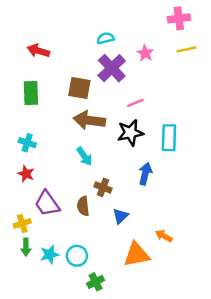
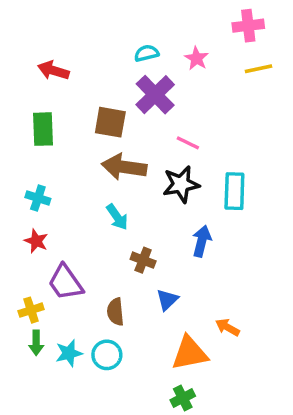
pink star: (145, 53) -> (196, 58), moved
pink line: (135, 103) -> (188, 143), turned 49
brown semicircle: (83, 206) -> (115, 312), moved
green cross: (96, 282) -> (183, 398), moved

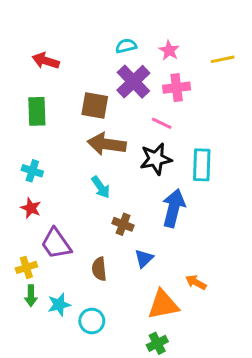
pink cross: (248, 26) -> (177, 88), moved
blue arrow: (202, 241) -> (174, 208), size x1.4
cyan circle: (107, 355) -> (92, 321), moved

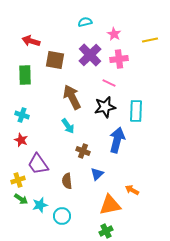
cyan semicircle: (126, 46) -> (85, 22), moved
brown square: (95, 105) -> (55, 60), moved
brown arrow: (107, 144) -> (72, 97), turned 55
green arrow: (31, 296) -> (21, 199), turned -56

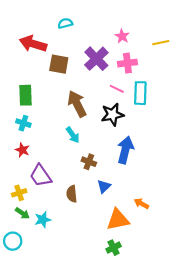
cyan semicircle: (85, 22) -> (65, 23), moved
red arrow: (31, 41) -> (33, 44), size x1.4
green rectangle: (25, 75) -> (26, 95), moved
cyan rectangle: (136, 111) -> (140, 93), moved
cyan circle: (62, 216) -> (13, 241), moved

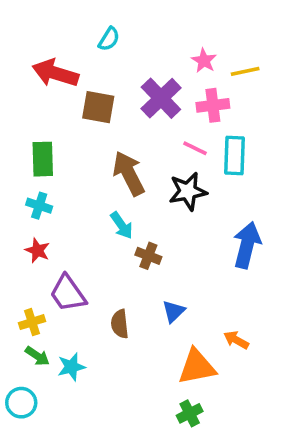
cyan semicircle: (65, 23) -> (109, 39), turned 136
yellow line: (161, 43) -> (245, 71), moved
blue arrow: (125, 150) -> (247, 245), moved
brown cross: (89, 162) -> (148, 256), moved

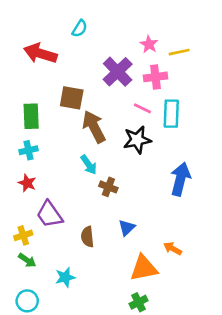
brown square: (98, 107) -> (72, 98), moved
cyan cross: (39, 206) -> (29, 150), turned -30
cyan star: (71, 367) -> (65, 277), moved
cyan circle: (21, 403) -> (27, 301), moved

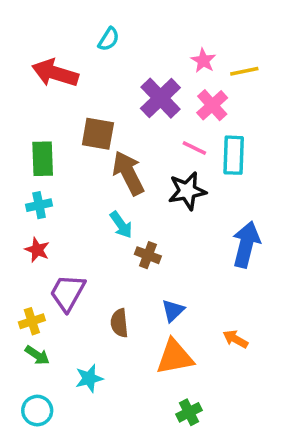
pink cross: (156, 77) -> (212, 105), turned -35
purple trapezoid: (49, 214) -> (68, 293), turned 64
orange triangle: (144, 268) -> (175, 357), moved

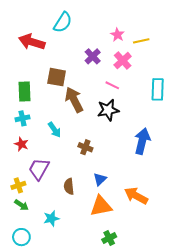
cyan semicircle: (109, 39) -> (63, 22), size x1.5
purple cross: (160, 98) -> (93, 56), size x0.7
cyan rectangle: (234, 155) -> (158, 89), moved
cyan arrow: (121, 225) -> (54, 130), moved
orange arrow: (235, 339) -> (136, 196), size x1.6

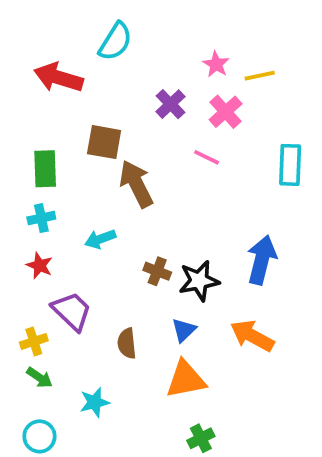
black star: (108, 110) -> (199, 281), moved
cyan arrow: (54, 130) -> (100, 239), turned 105
purple trapezoid: (39, 169) -> (72, 311), turned 105
orange arrow: (136, 196) -> (252, 336), moved

